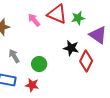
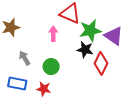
green star: (78, 18) -> (90, 31), moved, size x1.5
pink arrow: (34, 20) -> (53, 34), moved, turned 40

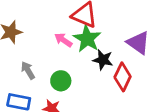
green star: (90, 31) -> (87, 39), moved, turned -30
pink arrow: (53, 34) -> (63, 40), turned -56

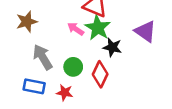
gray arrow: (28, 70) -> (43, 57), size x1.5
red diamond: (123, 77) -> (100, 74), moved

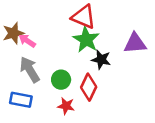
pink arrow: (76, 29) -> (27, 41), moved
purple triangle: (145, 31) -> (135, 43), turned -40
red star: (65, 93) -> (66, 106), moved

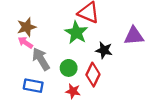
green star: (86, 39) -> (76, 33), moved
pink arrow: (27, 41) -> (25, 42), moved

